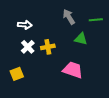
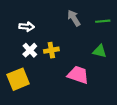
green triangle: (81, 39) -> (100, 51), moved
yellow square: (17, 74) -> (18, 79), size x1.5

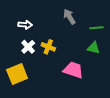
green line: (103, 21) -> (97, 28), moved
yellow cross: (51, 50) -> (48, 47), turned 32

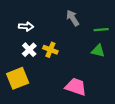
pink trapezoid: (73, 70) -> (76, 87), moved

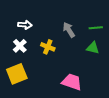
gray arrow: (73, 18) -> (69, 30), moved
white cross: (29, 50) -> (20, 46), moved

